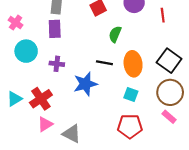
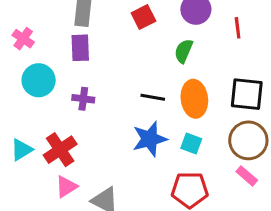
green semicircle: (115, 34) -> (184, 51), moved
black square: (169, 61) -> (247, 94), turned -30
blue star: (85, 84) -> (150, 139), moved

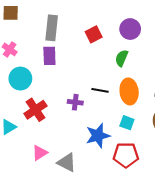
purple cross: (83, 99) -> (75, 102), moved
blue star: (150, 139) -> (98, 136), moved
red cross: (60, 150) -> (35, 110), moved

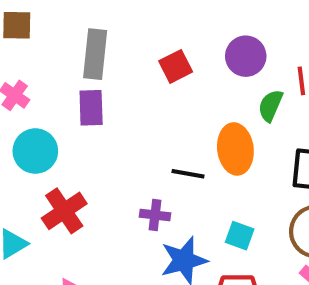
green semicircle: (122, 58) -> (270, 106), moved
orange ellipse: (129, 91) -> (235, 149), moved
purple cross: (75, 102) -> (155, 215), moved

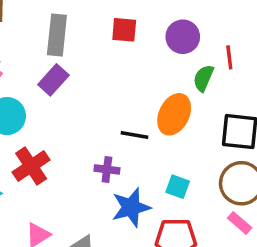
red square: (176, 66) -> (124, 30), moved, turned 32
purple rectangle: (91, 108) -> (53, 80), turned 44
orange ellipse: (235, 149) -> (174, 114), turned 33

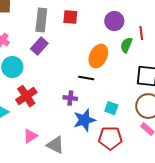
red square: (124, 30) -> (70, 17), moved
orange ellipse: (174, 114) -> (98, 56), moved

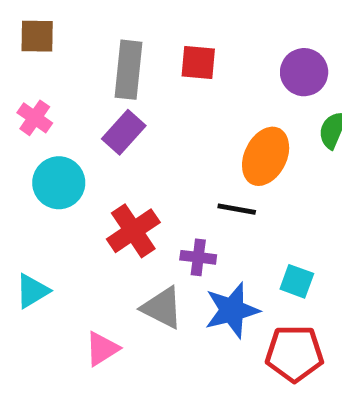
red cross: (26, 96) -> (133, 231), moved
gray triangle: (55, 145) -> (162, 308), moved

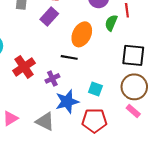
purple rectangle: (124, 132) -> (49, 17), moved
purple cross: (198, 257) -> (52, 78), turned -32
gray triangle: (162, 308) -> (45, 122), moved

